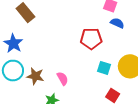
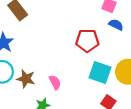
cyan square: (104, 68) -> (100, 72), size x1.5

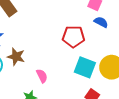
brown star: (26, 79) -> (16, 57), moved

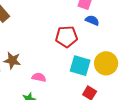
pink semicircle: (42, 76) -> (39, 77), turned -48

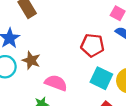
pink semicircle: (39, 77) -> (56, 83), size x1.5

